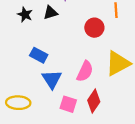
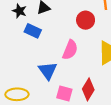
blue rectangle: (39, 55) -> (33, 31), moved
pink semicircle: (85, 71) -> (70, 50), moved

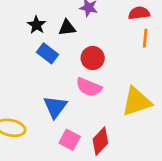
red circle: (86, 20) -> (93, 58), moved
pink semicircle: (70, 50) -> (89, 87), turned 78

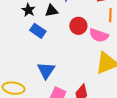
red circle: (93, 58) -> (78, 26), moved
pink semicircle: (89, 87) -> (99, 35), moved

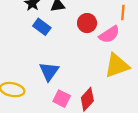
pink semicircle: (99, 35) -> (109, 35), turned -54

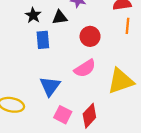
blue rectangle: (42, 27) -> (43, 40), turned 48
pink semicircle: (109, 35) -> (85, 68), moved

